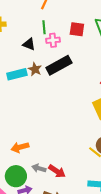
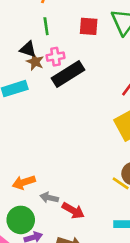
pink cross: (53, 40) -> (55, 57), moved
brown star: (35, 69) -> (35, 62), moved
gray arrow: (39, 168) -> (49, 198), moved

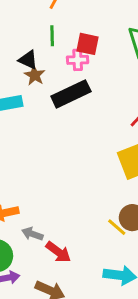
red square: (89, 26) -> (88, 44), moved
pink cross: (55, 57) -> (78, 60), moved

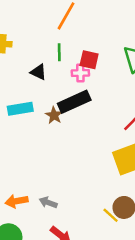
brown star: (35, 75) -> (54, 115), moved
gray arrow: (32, 234) -> (48, 202), moved

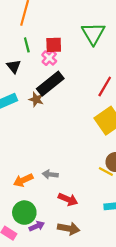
black triangle: (39, 72) -> (14, 66), turned 40
pink cross: (80, 73) -> (49, 58), turned -32

